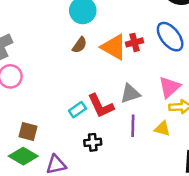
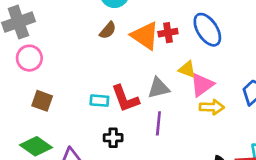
cyan rectangle: (77, 110) -> (99, 101), turned 35
yellow triangle: (162, 129) -> (187, 69), moved
brown square: (28, 131) -> (42, 101), moved

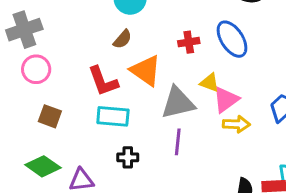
orange triangle: (145, 36) -> (146, 71), moved
gray triangle: (158, 88) -> (178, 103), size x1.4
red L-shape: (125, 99) -> (103, 81), moved
cyan rectangle: (99, 101) -> (113, 116), size x1.5

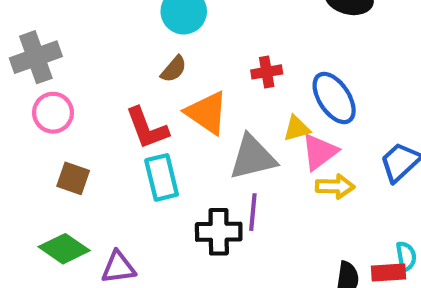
blue ellipse: (232, 39) -> (334, 98), moved
yellow triangle: (210, 83) -> (297, 128), turned -36
cyan rectangle: (113, 116) -> (162, 177), turned 72
black cross: (128, 157) -> (219, 232), moved, size x1.5

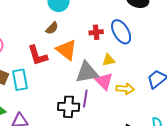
blue ellipse: (334, 98) -> (121, 32), moved
pink triangle: (320, 152) -> (104, 81), moved, turned -42
cyan rectangle: (162, 177) -> (20, 80), moved

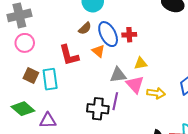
blue ellipse: (121, 32) -> (108, 34), moved
orange triangle: (66, 50) -> (98, 51), size x0.6
gray triangle: (87, 72) -> (118, 75), size x0.7

